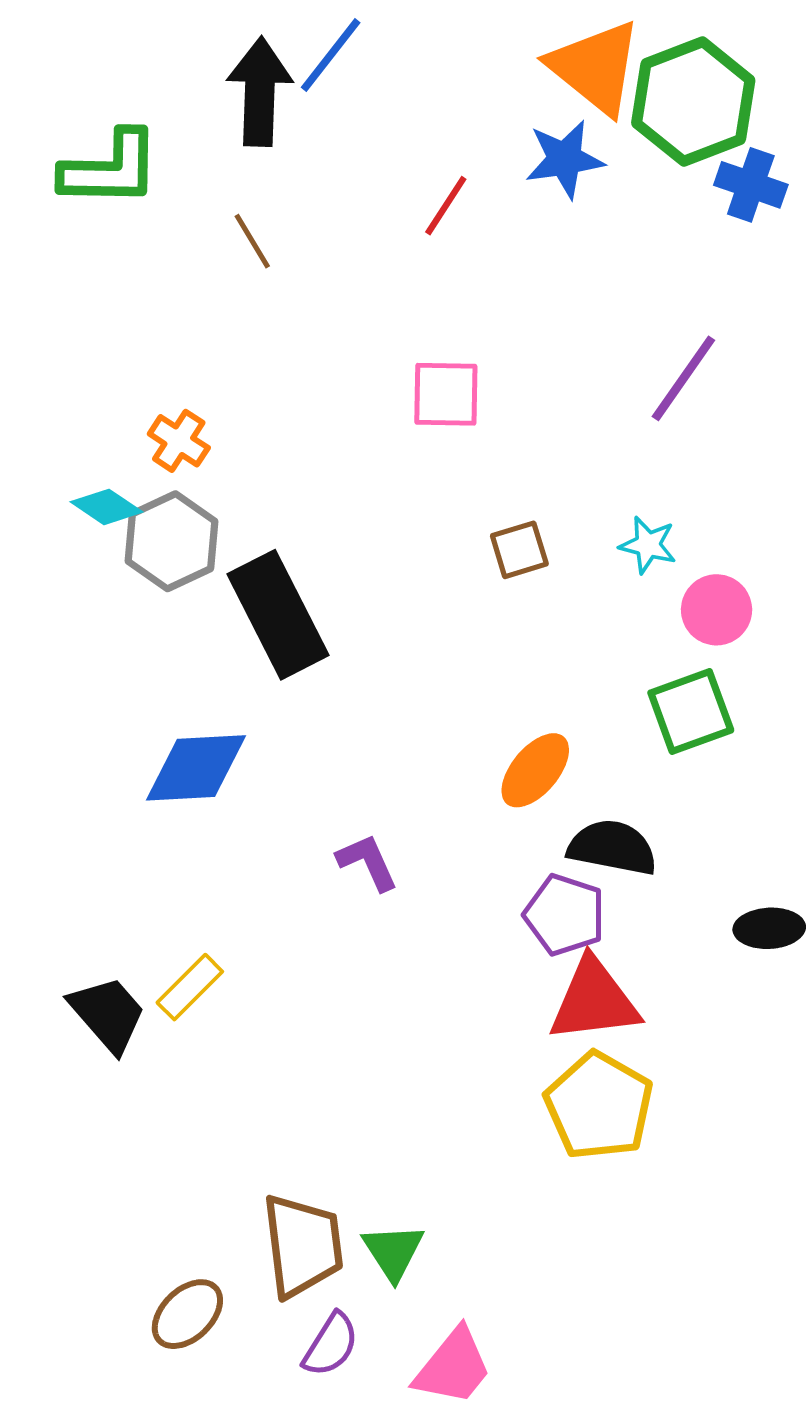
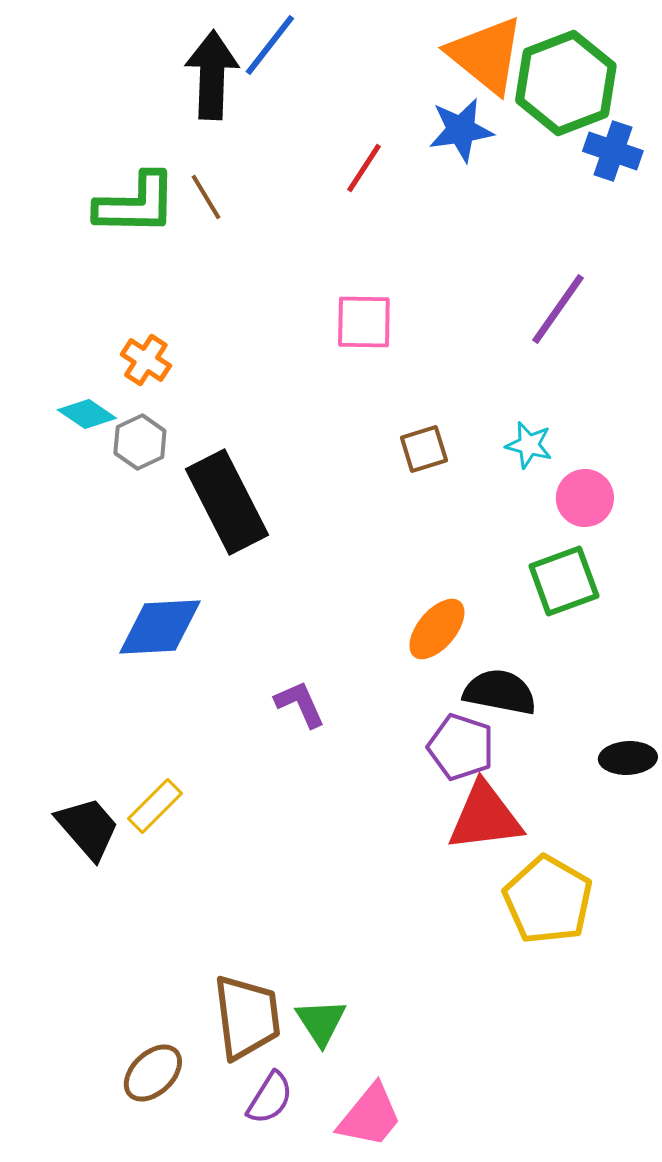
green L-shape: (110, 169) -> (136, 204), moved
gray hexagon: (171, 541) -> (140, 442), size x0.7
yellow pentagon: (599, 1106) -> (548, 900), moved

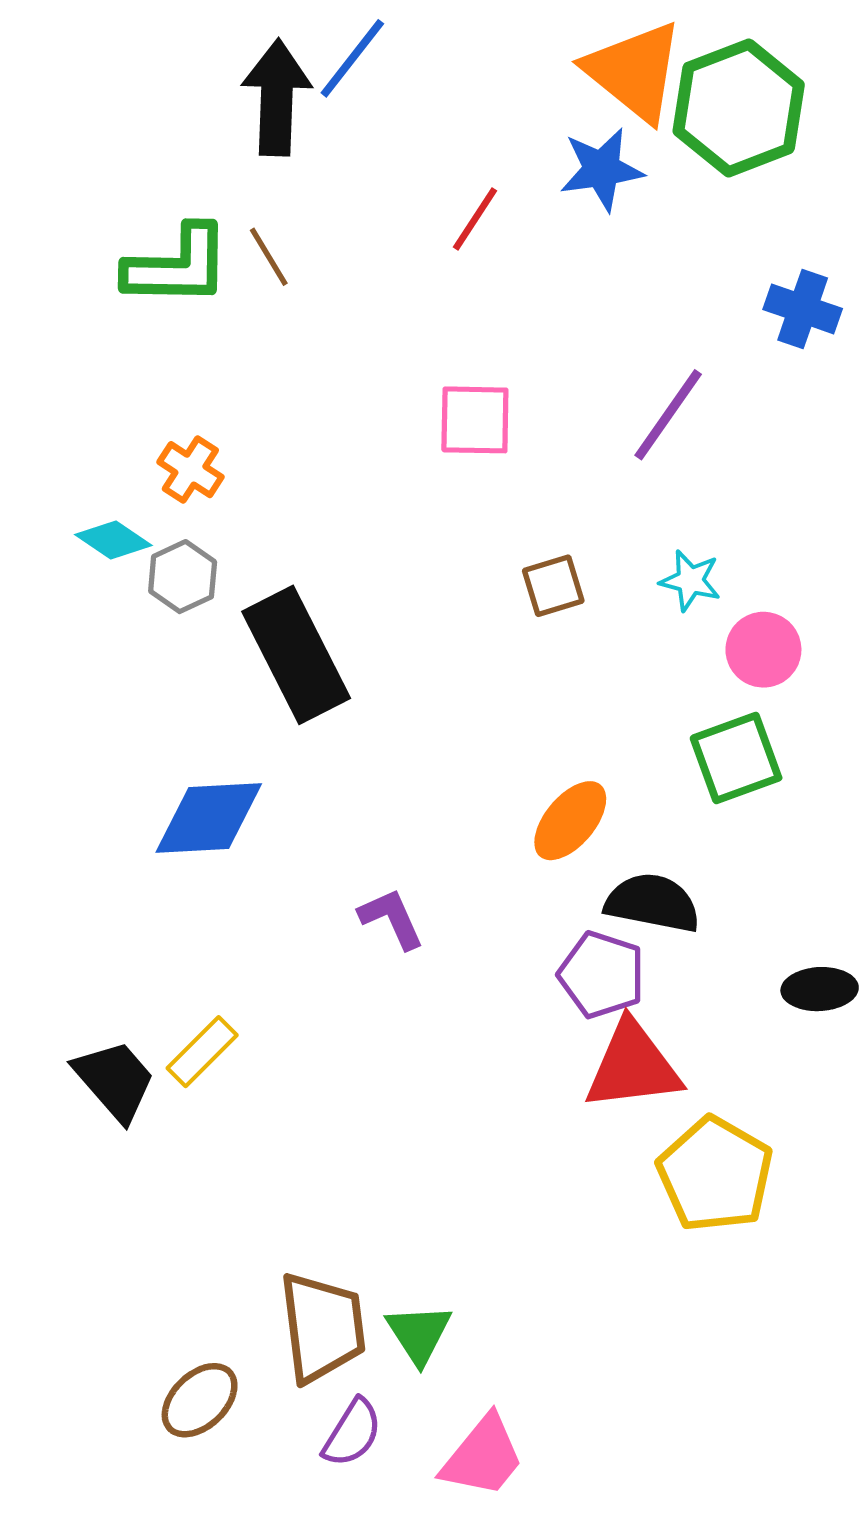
blue cross: (613, 151) -> (803, 309), moved
purple line: (558, 309) -> (668, 415), moved

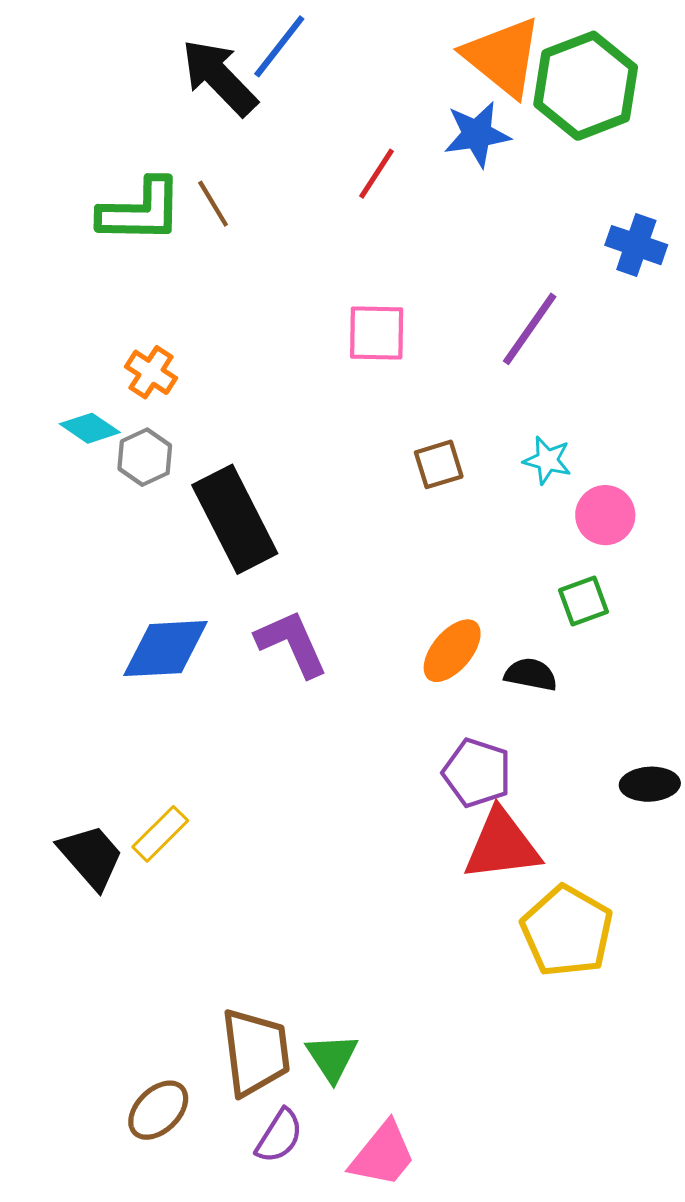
black arrow: (277, 98) -> (219, 77), turned -46
green square: (736, 758) -> (584, 601), size x0.7
black semicircle: (653, 903) -> (531, 674), moved, size x0.7
purple L-shape: (391, 919) -> (292, 643), moved, size x1.4

